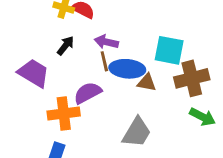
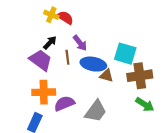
purple arrow: (106, 42) -> (80, 43), turned -147
brown line: (104, 61) -> (67, 57), moved
purple trapezoid: (34, 73) -> (41, 60), moved
purple semicircle: (88, 93) -> (64, 103), moved

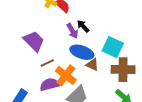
black arrow: (50, 43) -> (83, 26), moved, turned -96
brown line: (67, 57) -> (47, 63), moved, turned 64
orange cross: (44, 92) -> (66, 75), moved, turned 30

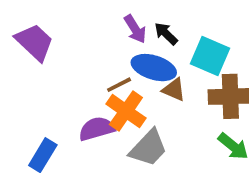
black arrow: (83, 26) -> (166, 34), moved
purple trapezoid: (34, 41) -> (35, 42), moved
brown line: (47, 63) -> (119, 85), moved

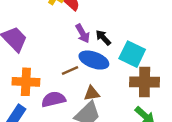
brown triangle: (174, 90) -> (92, 93), moved, turned -35
orange cross: (126, 111) -> (26, 82), moved, turned -35

